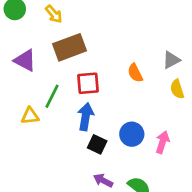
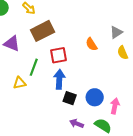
blue circle: (132, 134) -> (95, 97), moved
pink arrow: (162, 142) -> (115, 106), moved

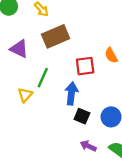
red square: (59, 55) -> (85, 66), moved
yellow triangle: (19, 83) -> (25, 95), turned -40

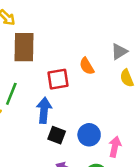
brown rectangle: (56, 36) -> (24, 47), turned -64

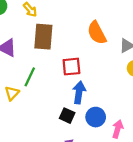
orange semicircle: (87, 66) -> (97, 33), moved, size x1.5
blue arrow: (44, 110) -> (79, 92), moved

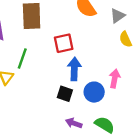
pink arrow: (118, 129) -> (115, 79), moved

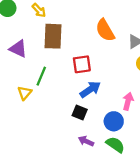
blue arrow: (74, 69) -> (90, 89), turned 50
blue circle: (94, 92) -> (114, 121), moved

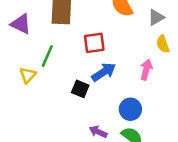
pink arrow: (128, 101) -> (146, 70), moved
black square: (80, 113) -> (80, 89), moved

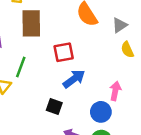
pink arrow: (146, 70) -> (115, 91), moved
black square: (80, 89) -> (54, 107), moved

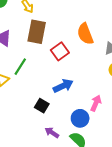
red square: (64, 52) -> (60, 51), moved, turned -36

